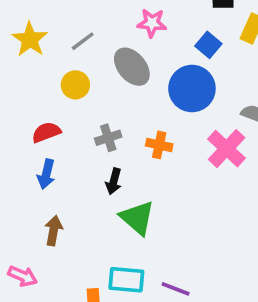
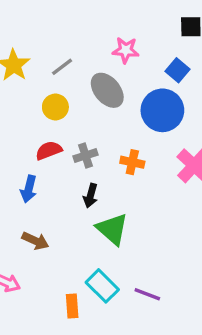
red semicircle: (46, 132) -> (49, 150), moved
brown arrow: (54, 231) -> (35, 241), turned 104
cyan rectangle: (126, 280) -> (102, 286), turned 40

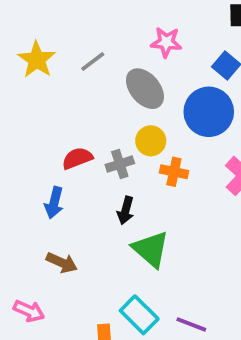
yellow circle: (55, 107) -> (151, 141), moved

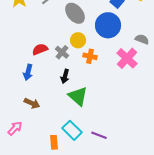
gray cross: (120, 164) -> (62, 52), turned -32
pink arrow: (29, 311) -> (15, 128), turned -70

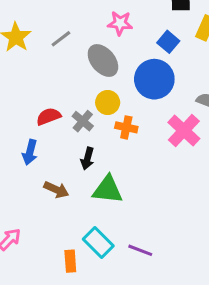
green triangle: (78, 96) -> (108, 190), turned -35
brown arrow: (32, 103) -> (56, 190), moved

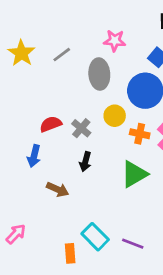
gray ellipse: (103, 60) -> (99, 74), turned 36
yellow circle: (108, 102) -> (115, 116), moved
orange cross: (126, 127) -> (140, 134), moved
green triangle: (108, 190) -> (134, 174), moved, turned -36

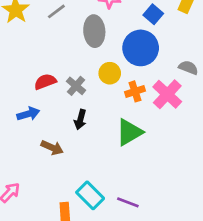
orange cross: (140, 134) -> (135, 91), turned -30
blue arrow: (34, 156) -> (28, 114), turned -120

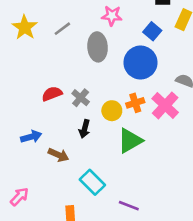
yellow circle: (110, 73) -> (112, 111), moved
blue arrow: (28, 114) -> (31, 137), moved
cyan rectangle: (90, 195) -> (92, 182), moved

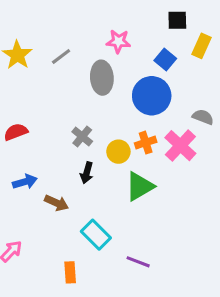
red semicircle: (52, 94) -> (16, 132), moved

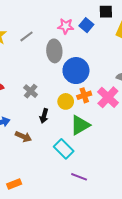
blue square: (165, 59) -> (86, 25), moved
blue circle: (152, 96) -> (76, 71), moved
gray cross: (82, 136) -> (31, 91), moved
cyan rectangle: (96, 235) -> (64, 149), moved
orange rectangle: (70, 272) -> (14, 184), moved, turned 72

